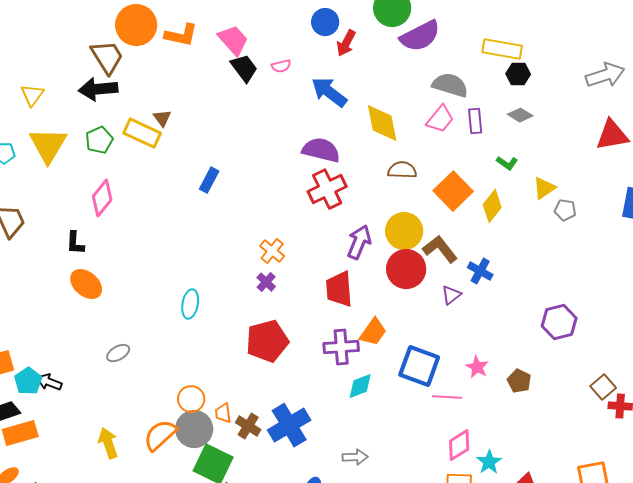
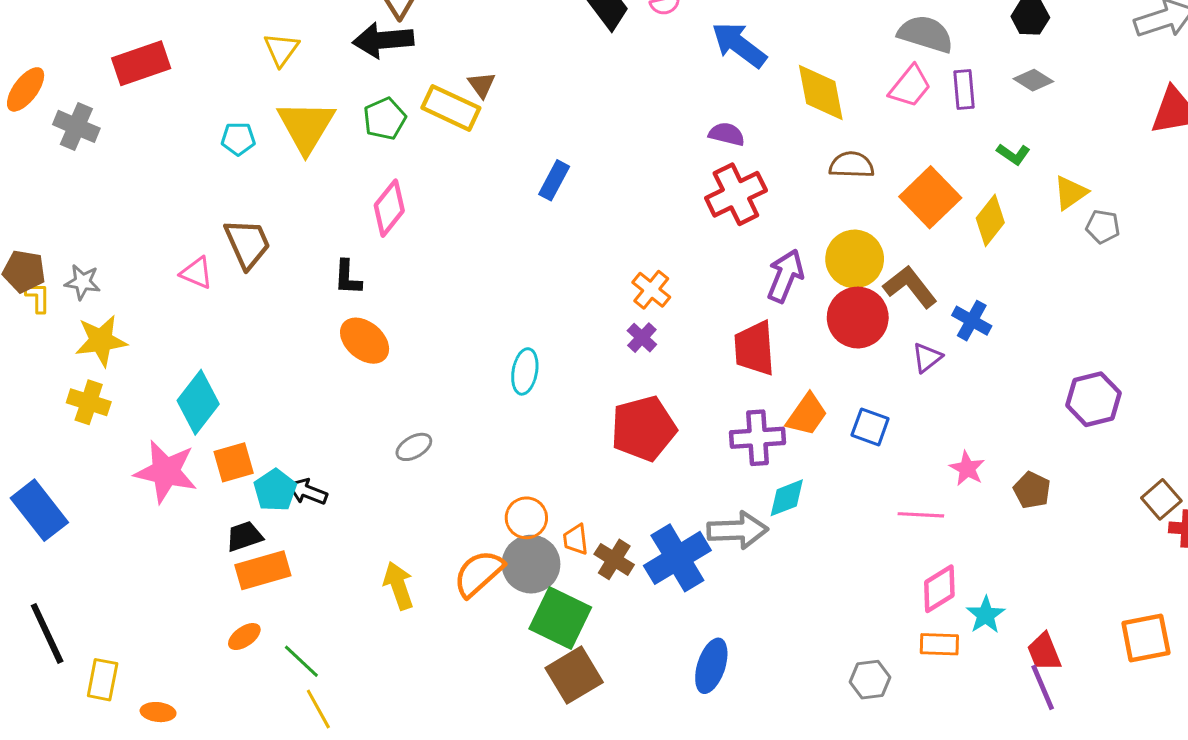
purple semicircle: (321, 150) -> (727, 134), size x0.6
blue square: (419, 366) -> (870, 427), moved, size x0.6
gray arrow: (355, 457) -> (738, 530), moved, size x1.5

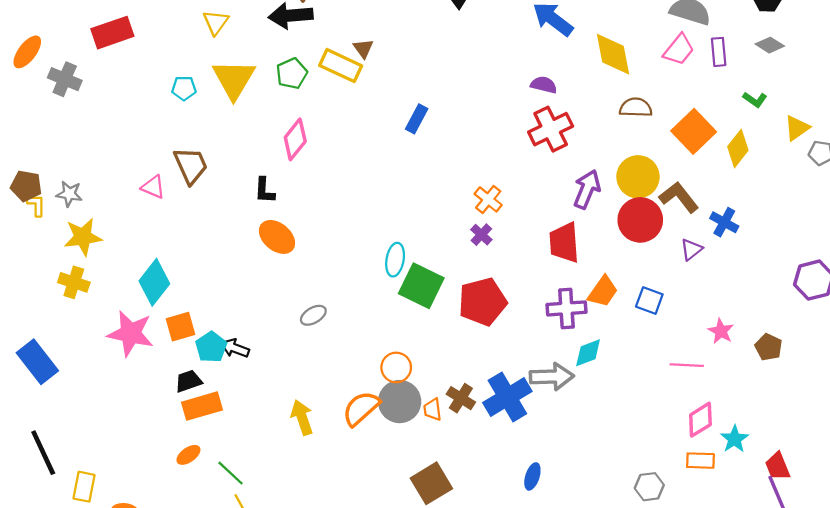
orange trapezoid: (576, 539) -> (433, 409), moved
green square: (560, 618) -> (421, 286), moved
blue ellipse: (711, 666) -> (532, 476), size x0.7

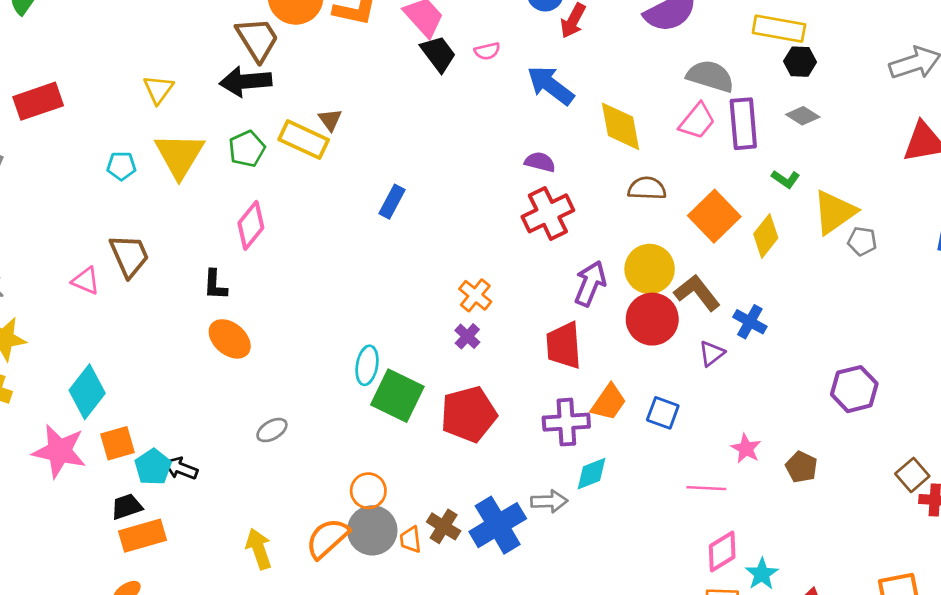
purple rectangle: (719, 52) -> (743, 124), size x1.5
yellow triangle: (797, 128) -> (834, 212), size x1.5
gray arrow: (552, 377) -> (549, 501), size x0.7

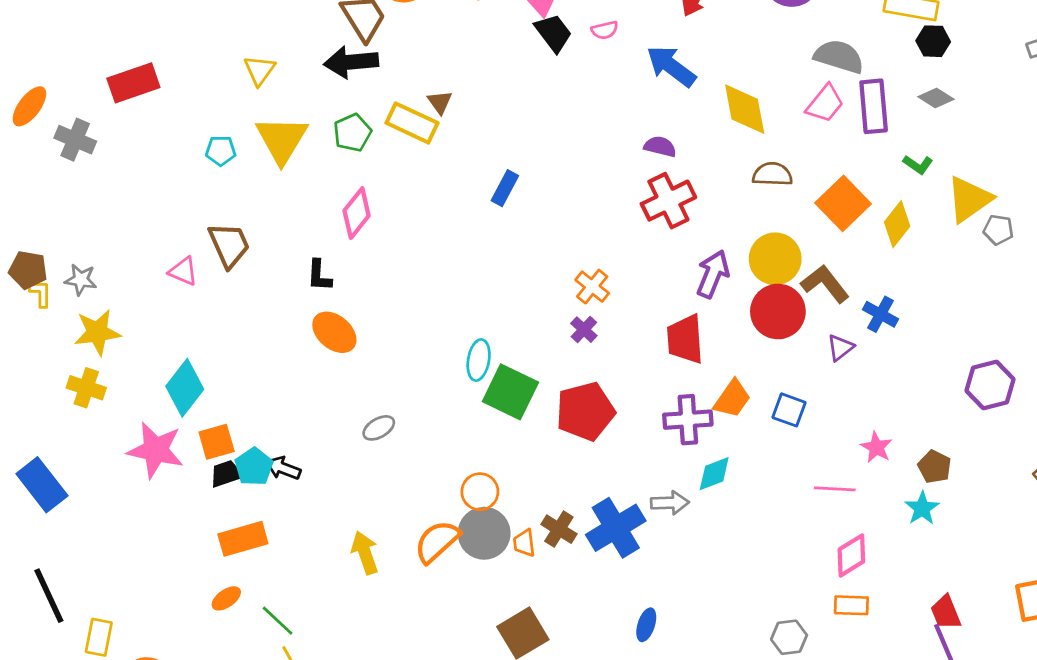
black trapezoid: (127, 507) -> (226, 474), moved
cyan star: (762, 574) -> (922, 508), moved

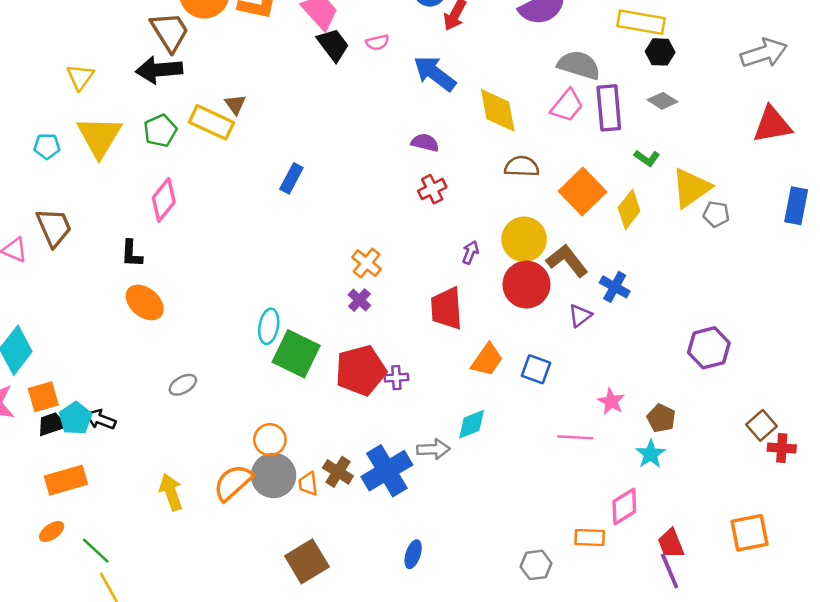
red cross: (668, 201) -> (432, 189), size x0.6
purple arrow: (713, 274) -> (470, 252), size x0.6
purple cross: (688, 420) -> (396, 378), moved, size x0.6
pink diamond: (851, 555) -> (624, 506), moved

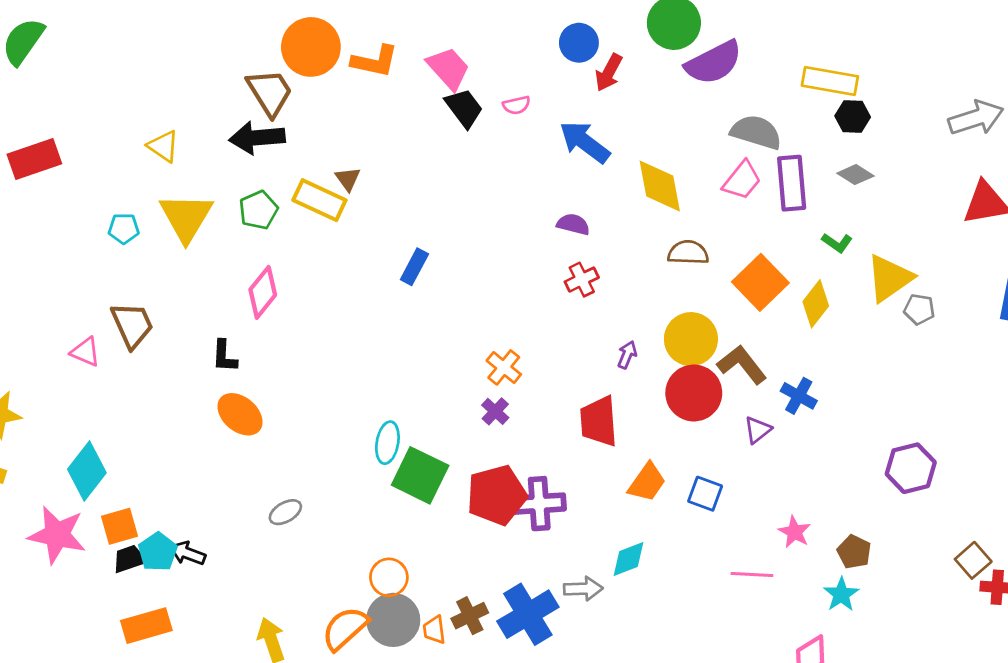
yellow triangle: (80, 77) -> (163, 146), turned -32
purple cross: (396, 378) -> (539, 504), size x1.8
brown cross: (338, 472) -> (470, 616), turned 32

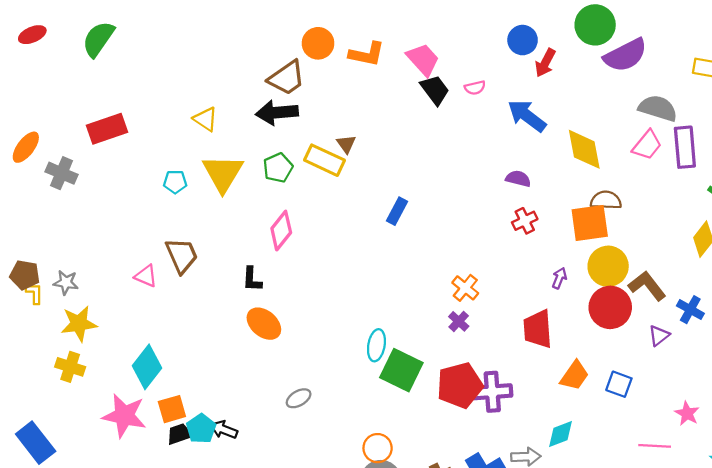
orange circle: (311, 47) -> (318, 43), size x0.7
brown trapezoid: (270, 92) -> (287, 78), turned 87
orange square: (760, 282) -> (590, 223), moved, turned 36

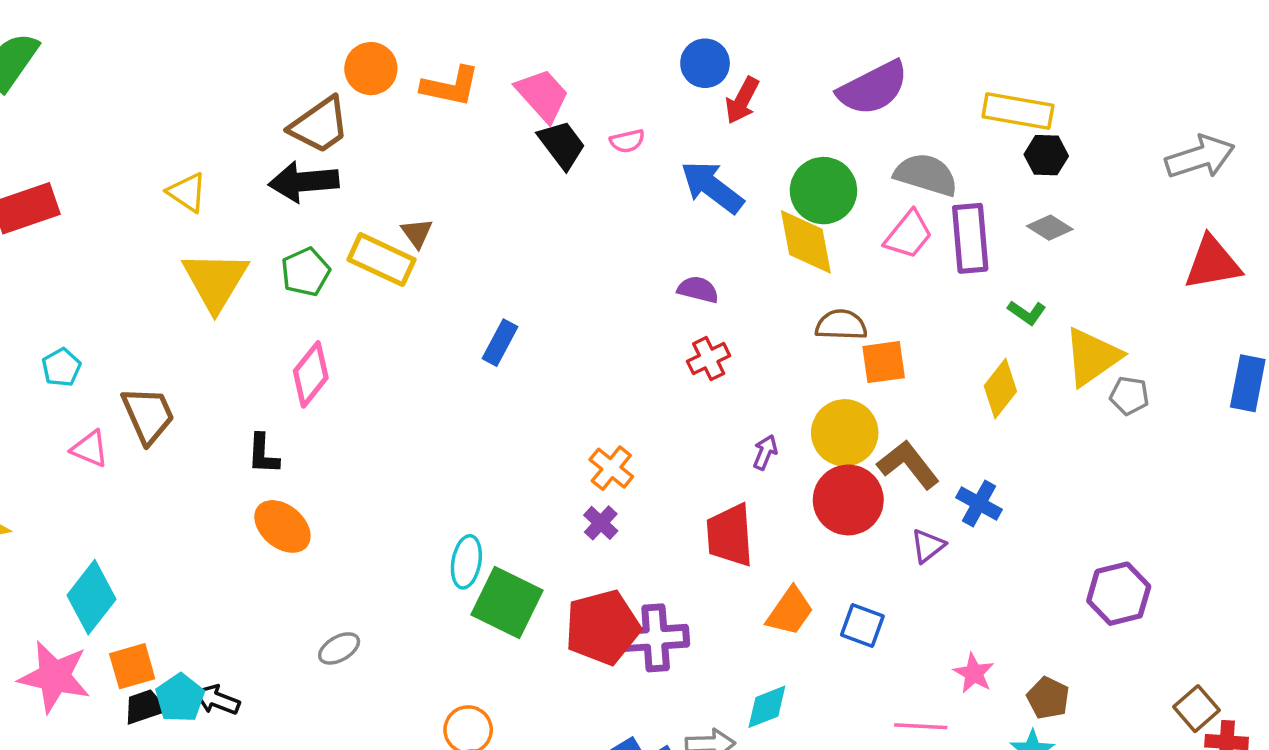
green circle: (595, 25) -> (823, 191), moved
cyan pentagon: (175, 182) -> (61, 367), moved, turned -30
orange square: (590, 223) -> (884, 362), moved, size x0.7

